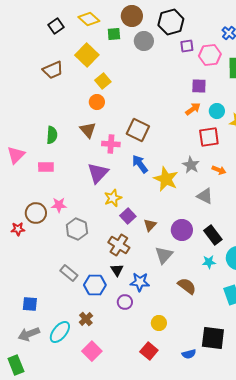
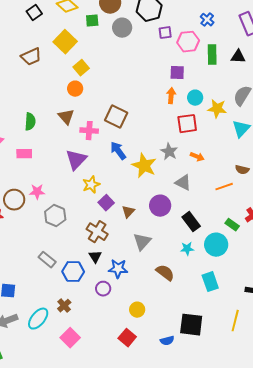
orange arrow: (193, 109) -> (171, 96), turned -49
purple circle: (182, 230) -> (160, 206), moved

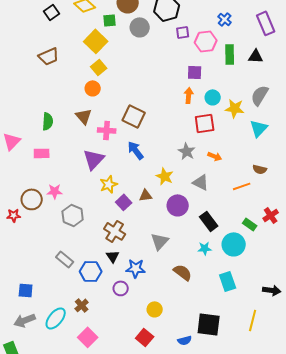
yellow square: (65, 42) -> (96, 41), moved
yellow star: (144, 166) -> (165, 176), moved, size x0.7
brown triangle: (128, 212) -> (146, 195), moved, turned 40

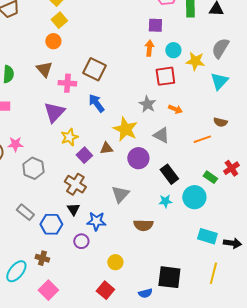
yellow star: (165, 176) -> (125, 129), size x1.4
brown semicircle: (183, 272) -> (143, 225), turned 144
cyan rectangle: (228, 281) -> (207, 236), moved, turned -54
brown cross: (82, 305) -> (42, 258), turned -32

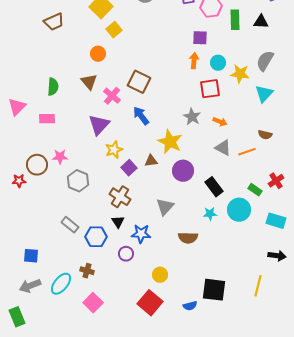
yellow square: (59, 20) -> (114, 30), moved
pink cross: (67, 83) -> (112, 96), turned 36
gray triangle: (161, 135) -> (223, 148), moved
cyan rectangle: (207, 236) -> (276, 221), moved
red square: (105, 290) -> (150, 303), size x1.4

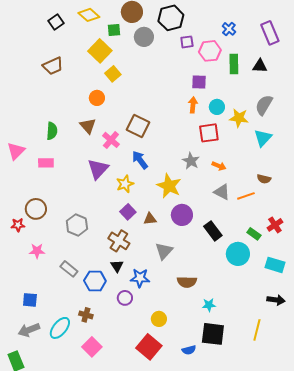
yellow star: (114, 150) -> (125, 184), moved
pink star: (60, 157) -> (37, 251), moved
brown triangle: (151, 161) -> (150, 219), moved
cyan star: (210, 214) -> (209, 305), moved

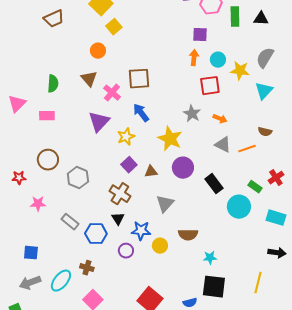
brown square: (138, 126) -> (139, 79), turned -30
brown circle: (36, 209) -> (48, 160), moved
yellow circle: (159, 319) -> (160, 246), moved

